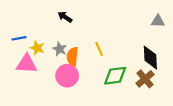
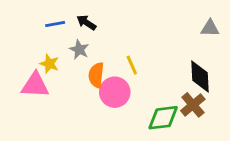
blue line: (19, 38) -> (55, 24), moved
gray star: (60, 49) -> (79, 50), moved
pink circle: (67, 76) -> (115, 92), moved
green diamond: (115, 76) -> (163, 118), moved

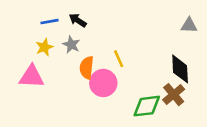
yellow star: (49, 64) -> (44, 47), moved, turned 30

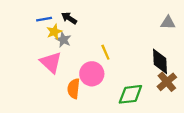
yellow star: (44, 47) -> (54, 32), moved
orange semicircle: (87, 68) -> (74, 89), moved
pink triangle: (32, 77) -> (51, 62), moved, turned 40
brown cross: (174, 95) -> (167, 82), moved

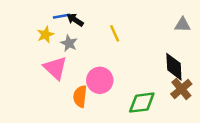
blue line: (44, 19) -> (61, 16), moved
yellow star: (54, 32) -> (45, 35), moved
yellow line: (105, 52) -> (115, 33), moved

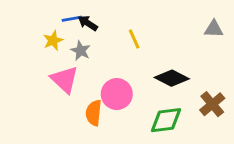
black diamond: (174, 67) -> (172, 78), moved, turned -60

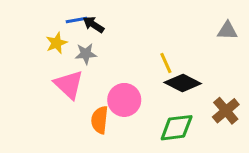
yellow line: (134, 39) -> (166, 63), moved
gray star: (81, 51) -> (86, 54), turned -30

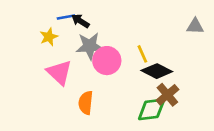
gray star: (86, 54) -> (90, 46), moved, size x1.5
pink circle: (124, 100) -> (107, 61), moved
brown cross: (226, 111) -> (167, 95), moved

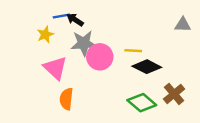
yellow line: (142, 54) -> (133, 51), turned -63
brown cross: (167, 95) -> (174, 94), moved
orange semicircle: (86, 103) -> (66, 99), moved
green diamond: (152, 109) -> (142, 103), turned 48

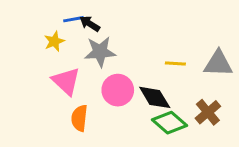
gray triangle: (183, 25) -> (218, 64), moved, size x1.5
yellow line: (133, 51) -> (175, 64), moved
pink circle: (100, 57) -> (118, 90), moved
black diamond: (147, 67) -> (155, 97), moved, turned 32

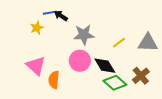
gray star: (100, 52) -> (84, 35), moved
yellow line: (175, 64) -> (119, 43), turned -40
pink triangle: (66, 81) -> (36, 66), moved

